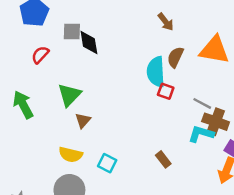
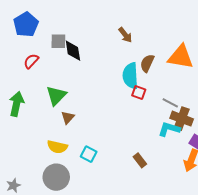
brown arrow: (166, 22) -> (125, 35), moved
green arrow: (23, 105) -> (17, 104), turned 40
brown rectangle: (163, 159) -> (140, 160), moved

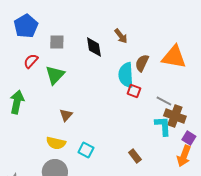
black diamond: (73, 51) -> (94, 47), moved
green triangle: (56, 96) -> (55, 75), moved
cyan L-shape: (169, 129) -> (163, 126), turned 70

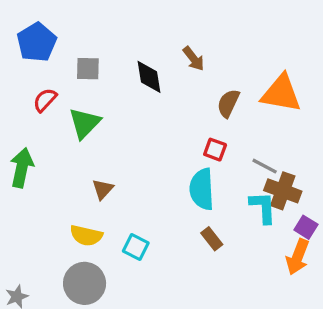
cyan semicircle: (126, 75) -> (202, 189), moved
brown rectangle: (135, 156) -> (212, 239), moved

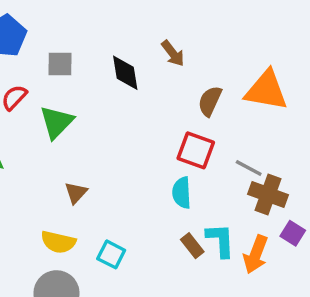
red square: (215, 150) -> (196, 150), size x1.5
cyan semicircle: (202, 189) -> (182, 193), size x0.7
cyan L-shape: (263, 207) -> (220, 240), moved
orange arrow: (298, 257) -> (256, 254), moved

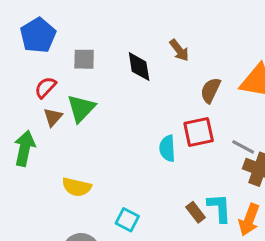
red square: (196, 150) -> (199, 132), turned -32
brown triangle: (76, 193) -> (53, 117), moved
cyan semicircle: (182, 193) -> (167, 148), moved
yellow semicircle: (58, 242) -> (77, 187), moved

